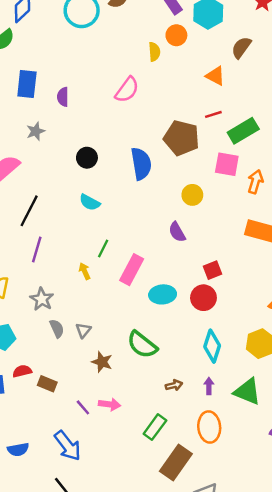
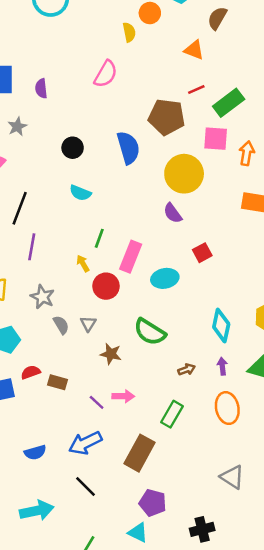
yellow circle: (192, 195) -> (184, 174), size x1.8
red square: (213, 270) -> (202, 253), moved
red circle: (203, 298) -> (106, 286), moved
blue arrow: (68, 446) -> (85, 443), turned 108
brown rectangle: (176, 462) -> (139, 453), moved

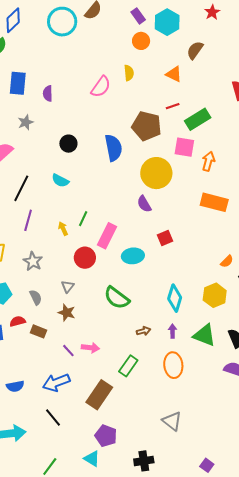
yellow semicircle: (129, 32) -> (129, 73), moved
cyan semicircle: (80, 193) -> (60, 181), moved
yellow arrow: (83, 263) -> (63, 229), moved
gray semicircle: (61, 325) -> (36, 297), moved
brown star: (111, 354) -> (67, 313), moved

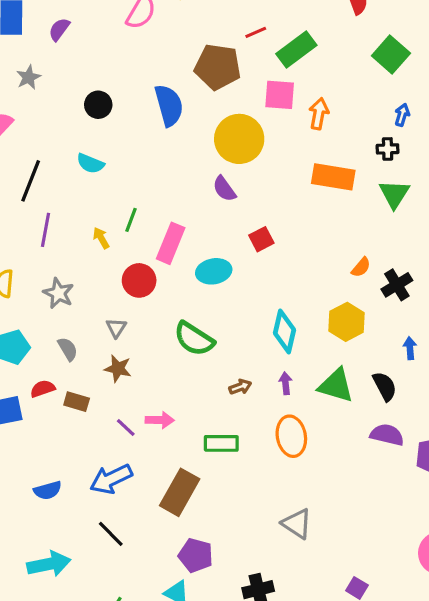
purple semicircle: (48, 93) -> (59, 29), turned 42
green rectangle: (128, 366) -> (221, 443), turned 60

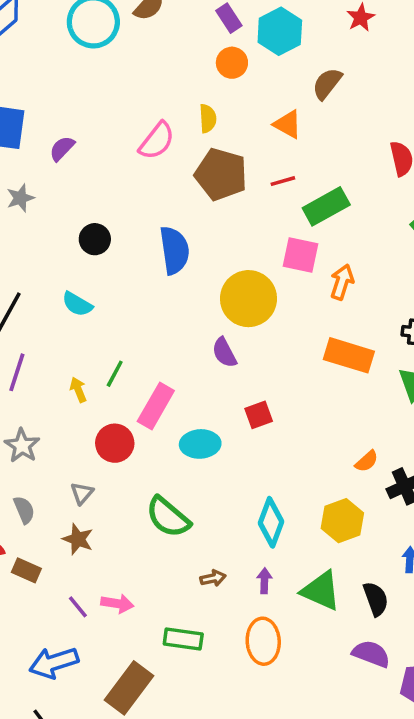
brown pentagon: (218, 67) -> (221, 174), moved

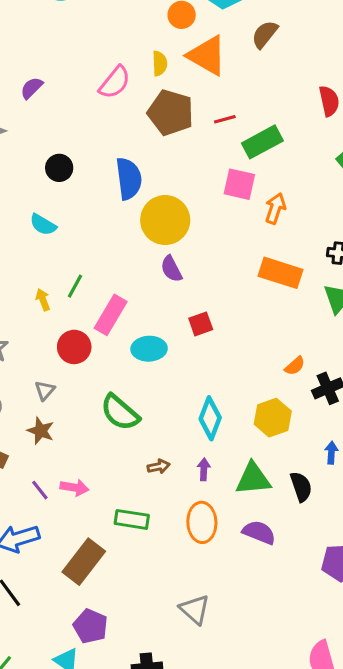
orange triangle: (288, 124) -> (207, 56), moved, size x1.6
yellow circle: (248, 299) -> (165, 220), moved
green triangle: (321, 591) -> (253, 479), turned -30
purple semicircle: (371, 654) -> (259, 532), moved

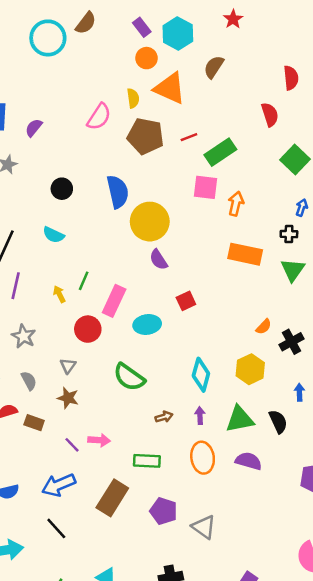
purple pentagon: (90, 626) -> (164, 511), moved

